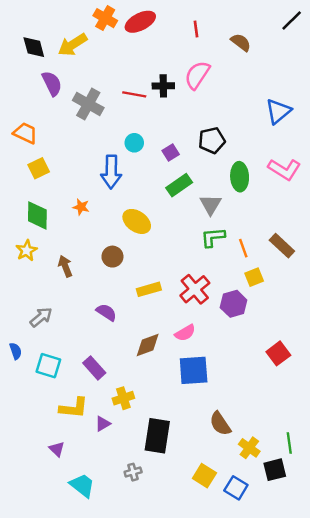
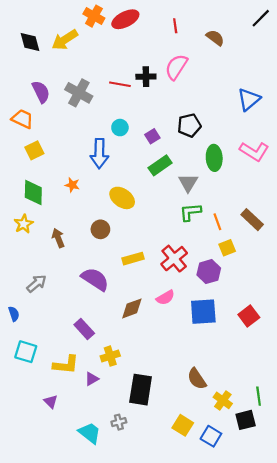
purple semicircle: (52, 83) -> (41, 92), moved
purple semicircle: (106, 312) -> (95, 279), size x1.5
cyan square: (48, 366) -> (26, 352), moved
blue square: (194, 370) -> (203, 312), moved
cyan trapezoid: (82, 485) -> (90, 433), moved

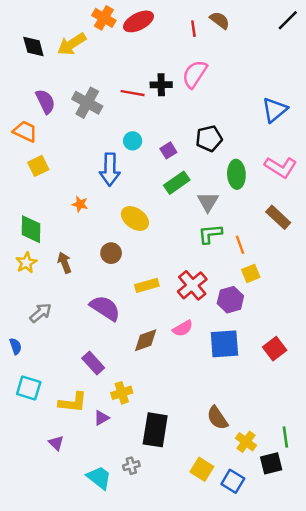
brown semicircle: (215, 38) -> (220, 20), moved
green diamond: (33, 193) -> (31, 229), moved
brown rectangle: (252, 220) -> (278, 217), moved
yellow star: (24, 224) -> (26, 263), moved

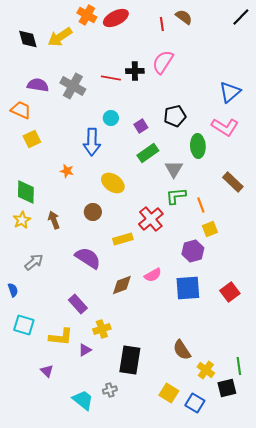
purple semicircle: (45, 101) -> (38, 85), turned -55
pink L-shape: (281, 167) -> (225, 127), moved
red cross: (192, 285) -> (151, 219), moved

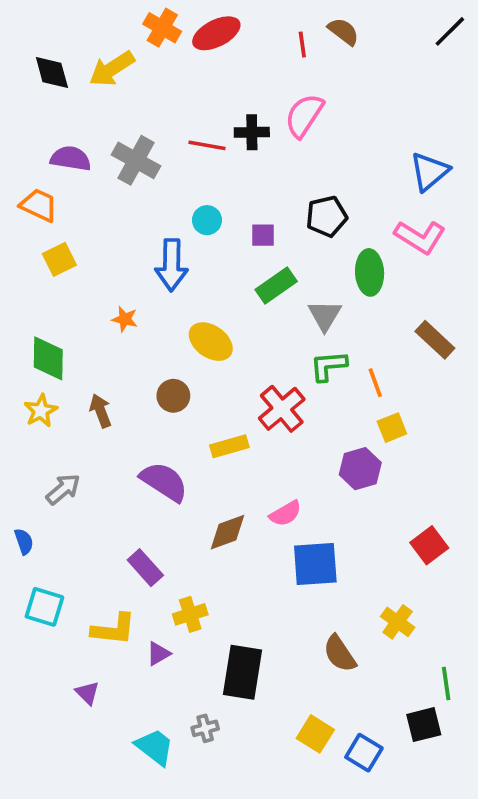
purple square: (141, 126) -> (263, 235), turned 32
blue square: (188, 288) -> (315, 564), moved
yellow cross: (206, 370) -> (398, 622), moved

